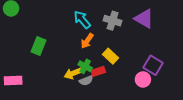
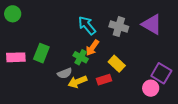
green cross: (85, 66) -> (81, 57), moved
pink rectangle: (13, 80) -> (16, 57), moved
gray semicircle: (86, 80) -> (65, 73), moved

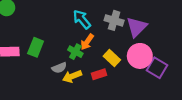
purple triangle: (152, 24) -> (137, 27), moved, turned 45
pink circle: (151, 88) -> (140, 56), moved, size x1.5

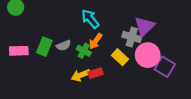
gray cross: (114, 20) -> (132, 37), moved
gray semicircle: (59, 68) -> (64, 45), moved
red rectangle: (99, 74) -> (96, 73), moved

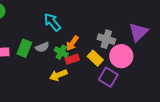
cyan arrow: (90, 19) -> (52, 22), moved
purple triangle: (144, 26) -> (138, 32), moved
purple square: (165, 67) -> (108, 77), moved
red rectangle: (96, 73) -> (72, 59), moved

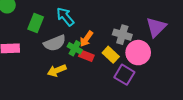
gray semicircle: (42, 47) -> (55, 43), size x1.5
green rectangle: (24, 48) -> (36, 23), moved
red rectangle: (72, 59) -> (86, 56), turned 40
yellow arrow: (58, 75) -> (57, 71), moved

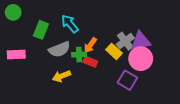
purple triangle: (156, 27) -> (141, 41), moved, turned 35
gray cross: (122, 35) -> (125, 41), turned 36
green cross: (75, 48) -> (79, 55), turned -32
yellow rectangle: (111, 55) -> (114, 51), moved

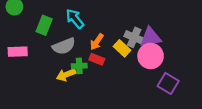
gray cross: (125, 41) -> (134, 37), turned -30
green cross: (79, 55) -> (79, 66), moved
purple square: (127, 80) -> (168, 83), moved

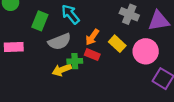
gray cross: (134, 37) -> (129, 14), moved
purple triangle: (151, 37) -> (159, 21), moved

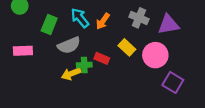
orange arrow: (92, 37) -> (103, 21), moved

